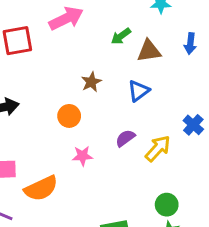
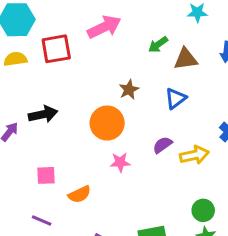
orange circle: (69, 116) -> (107, 123), size x1.5
yellow arrow: (158, 148) -> (194, 155), turned 36
orange semicircle: (41, 188) -> (79, 194), size x0.7

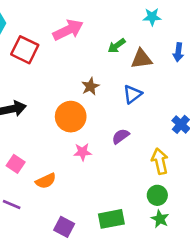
red square: (56, 49) -> (25, 50), turned 36
yellow arrow: (194, 155) -> (160, 161), moved, turned -90
pink square: (46, 175) -> (16, 164), turned 36

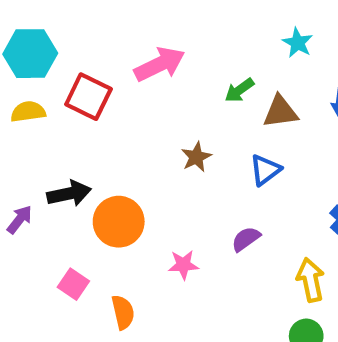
cyan star: (152, 17) -> (298, 43), turned 30
orange circle: (71, 117) -> (119, 222), moved
orange semicircle: (46, 181) -> (123, 312), turned -78

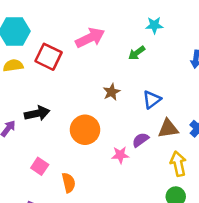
cyan star: (298, 43) -> (154, 25), moved, turned -30
brown triangle: (280, 112) -> (168, 128), moved
orange circle: (119, 222) -> (85, 130), moved
pink star: (183, 265) -> (120, 155), moved

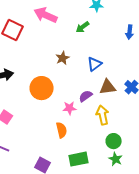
pink arrow: (90, 38) -> (46, 15), turned -130
yellow arrow: (178, 164) -> (103, 115), moved
orange semicircle: (69, 183) -> (62, 130), moved

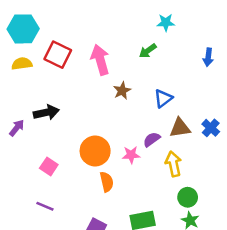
pink arrow: (46, 15) -> (100, 60), moved, turned 50
orange circle: (42, 88) -> (95, 151), moved
orange semicircle: (62, 130) -> (107, 182), moved

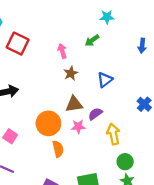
pink arrow: (100, 60) -> (62, 51), moved, size x0.6
brown triangle: (180, 128) -> (74, 104), moved

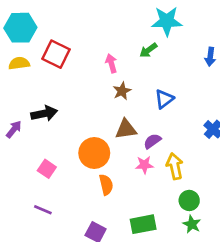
cyan star: (107, 17) -> (167, 21), size x1.6
pink star: (78, 127) -> (144, 165), moved

